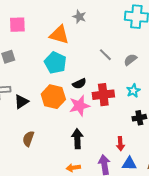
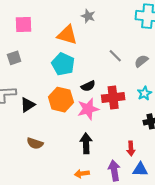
brown semicircle: (28, 139) -> (35, 143), turned -91

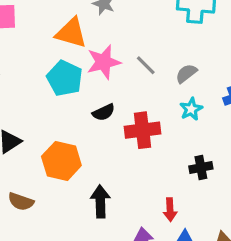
cyan star: (144, 93) -> (191, 109), moved
orange hexagon: (61, 100) -> (61, 161), moved
pink star: (88, 109) -> (104, 62), moved

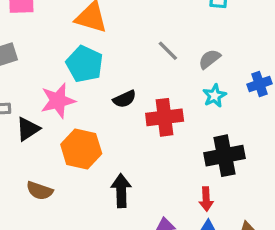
pink star: (104, 62) -> (58, 101), moved
black cross: (201, 167) -> (224, 156), size x1.6
red arrow: (170, 210) -> (206, 199), moved

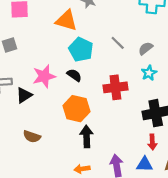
cyan pentagon: (85, 64) -> (81, 50), moved
black semicircle: (125, 99) -> (74, 75), moved, turned -120
orange hexagon: (81, 149) -> (76, 109), moved
red arrow: (206, 199) -> (152, 142), moved

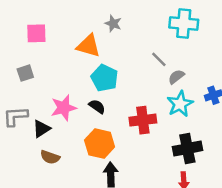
gray line: (118, 43) -> (159, 59), moved
cyan star: (149, 73) -> (180, 104), size x1.5
brown semicircle: (32, 137) -> (50, 157), moved

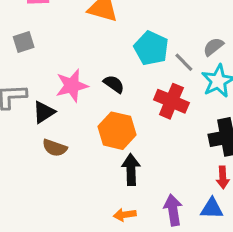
gray line: (159, 59) -> (184, 62), moved
cyan pentagon: (105, 78) -> (151, 48), moved
red cross: (143, 120) -> (171, 101), turned 30

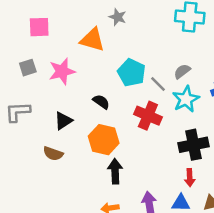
pink star: (72, 86) -> (62, 71), moved
black triangle: (44, 112) -> (63, 121), moved

